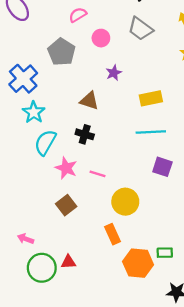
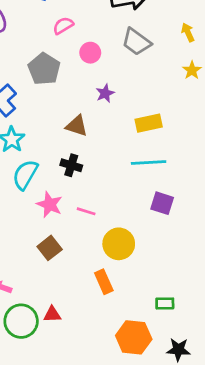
orange hexagon: (138, 263) -> (134, 337), moved

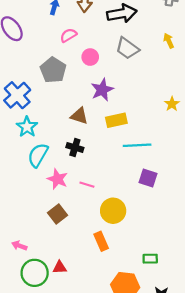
yellow star: (192, 70) -> (172, 104), moved
purple star: (105, 93) -> (102, 90), size x1.5
yellow rectangle: (149, 123) -> (116, 120), moved

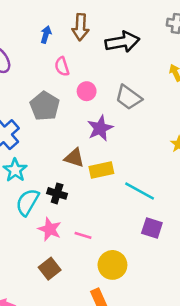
pink semicircle: (68, 35) -> (62, 67), turned -77
gray trapezoid: (127, 48) -> (129, 97), moved
yellow rectangle: (116, 120) -> (101, 170), moved
cyan line: (137, 145) -> (140, 191), turned 32
black cross: (75, 148) -> (57, 193), moved

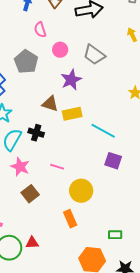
pink star: (50, 229) -> (20, 167), moved

